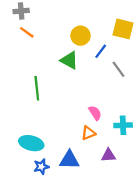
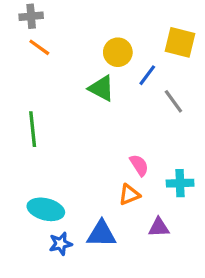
green line: (37, 88) -> (33, 129), moved

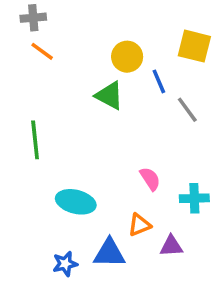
blue line: (147, 75) -> (159, 81), turned -60
orange triangle: (129, 195) -> (139, 225), moved
cyan ellipse: (46, 209) -> (76, 202), moved

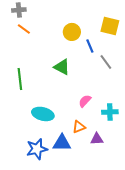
green triangle: (109, 96) -> (62, 67), moved
pink semicircle: (150, 179) -> (85, 101), turned -104
blue star: (65, 264) -> (37, 149), size x1.5

